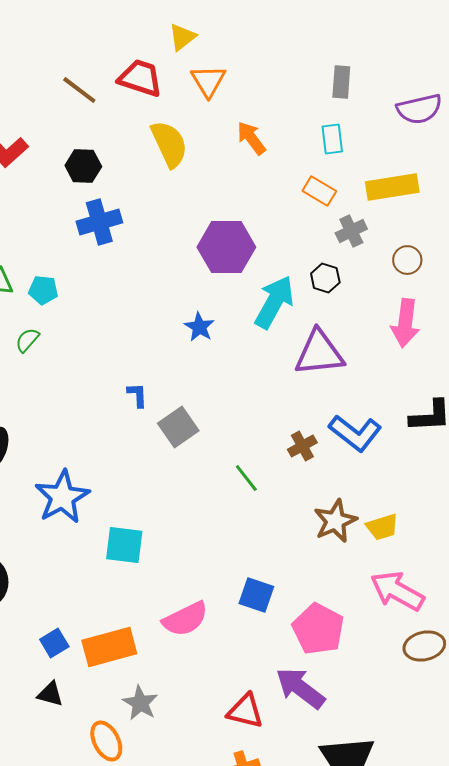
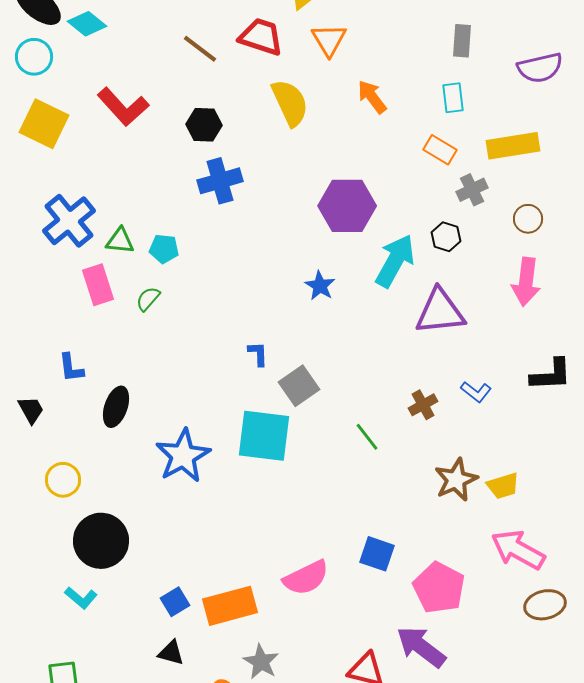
blue L-shape: (355, 433) -> (476, 392), size x0.6
cyan square: (124, 545) -> (264, 436), moved, size x1.4

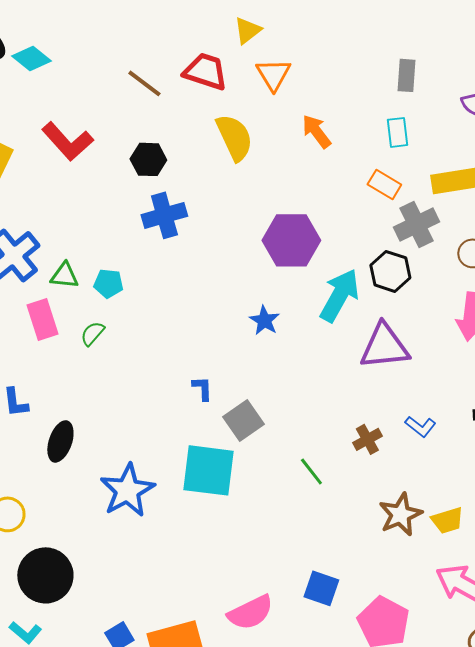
gray cross: (472, 190) -> (416, 224), size x1.4
black hexagon: (446, 237) -> (390, 271), size x1.4

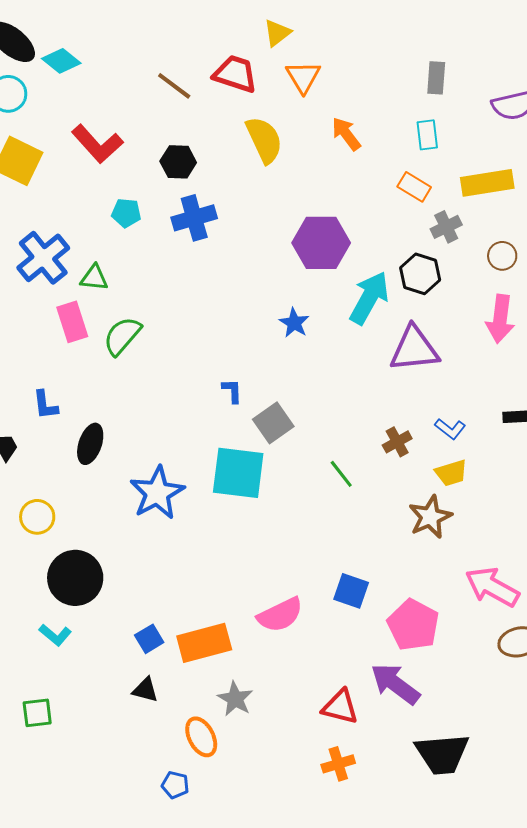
gray cross: (416, 224) -> (446, 227), size x0.7
cyan pentagon: (108, 283) -> (126, 213), moved
green semicircle: (92, 333) -> (122, 336), size x1.6
yellow trapezoid: (447, 520) -> (451, 473), moved

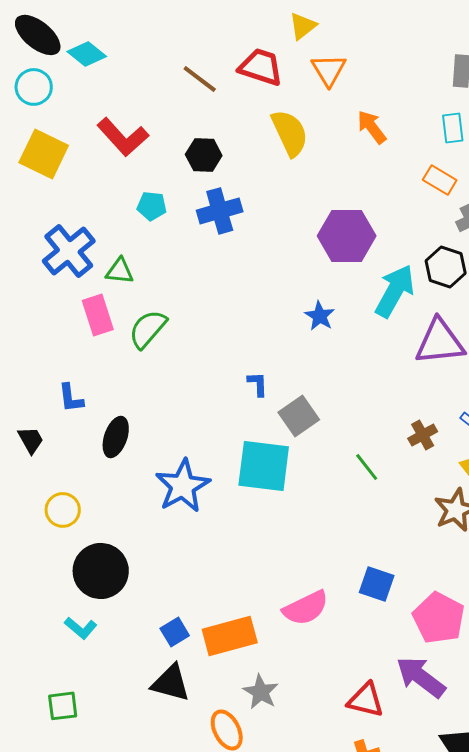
black triangle: (145, 690) -> (171, 683), size x1.5

